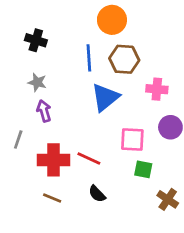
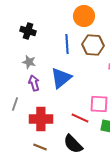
blue triangle: (105, 97) -> (61, 78), moved
red line: (89, 159) -> (80, 118), moved
black semicircle: (97, 194) -> (73, 144), size x1.5

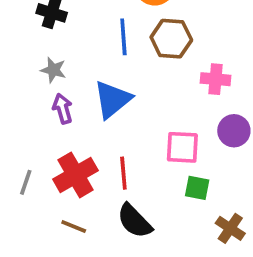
gray line: (15, 104) -> (26, 182), moved
red line: (80, 118) -> (123, 173), moved, turned 60
red cross: (41, 119) -> (76, 175), turned -30

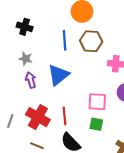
red cross: (76, 175) -> (38, 117), turned -30
green square: (197, 188) -> (96, 124), moved

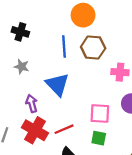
blue triangle: (58, 75) -> (57, 84), turned -35
purple arrow: (31, 80) -> (32, 103), moved
red line: (65, 116) -> (64, 129), turned 72

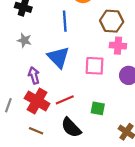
brown hexagon: (93, 48) -> (112, 21), moved
pink square: (100, 114) -> (95, 66), moved

